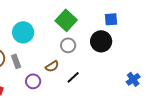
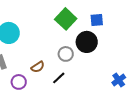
green square: (66, 20) -> (66, 19), moved
gray circle: (68, 45) -> (66, 54), moved

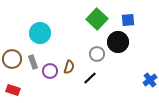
brown semicircle: (38, 67) -> (69, 67), turned -40
purple circle: (19, 82) -> (50, 71), moved

